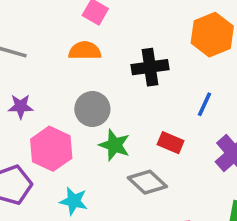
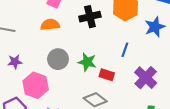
black cross: (150, 67) -> (90, 17), moved
green star: (115, 145) -> (87, 62), moved

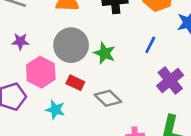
gray circle: (58, 59) -> (71, 45), size x1.4
red rectangle: (107, 75) -> (75, 83), moved

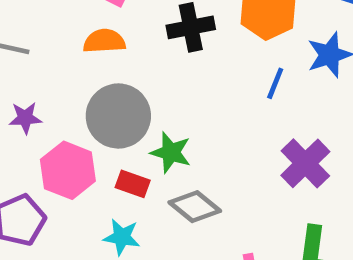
blue line: (150, 45) -> (275, 83), moved
green star: (105, 53) -> (171, 152), moved
cyan star: (55, 110) -> (122, 237), moved

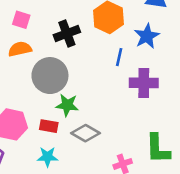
gray circle: (118, 116) -> (50, 76), moved
purple cross: (305, 163) -> (144, 83), moved, turned -36

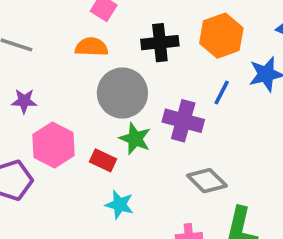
purple cross: (144, 83) -> (183, 121), moved
gray diamond: (85, 133) -> (207, 181), moved
cyan star: (48, 157) -> (120, 205), moved

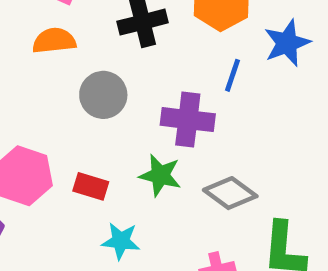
gray circle: (122, 93) -> (103, 95), size x0.7
green star: (135, 139) -> (160, 175), moved

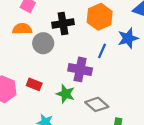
gray circle: (103, 95) -> (43, 43), moved
red rectangle: (91, 186) -> (34, 84), moved

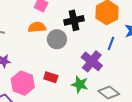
purple cross: (80, 69) -> (92, 61), turned 30

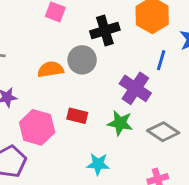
orange semicircle: (37, 27) -> (51, 69), moved

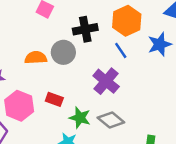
blue line: (161, 60) -> (121, 50), moved, turned -56
green star: (120, 123) -> (80, 118), moved
gray diamond: (163, 132) -> (111, 120), moved

